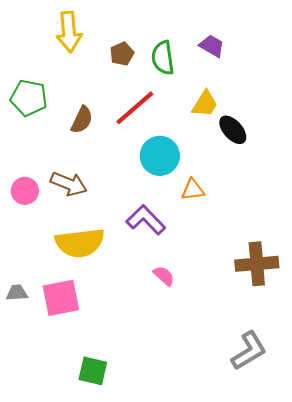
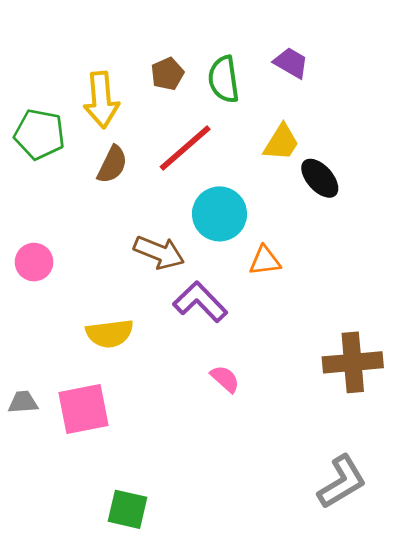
yellow arrow: (69, 32) -> (101, 100), moved
brown arrow: (69, 184) -> (159, 252), moved
yellow semicircle: (80, 243) -> (110, 333), size x0.7

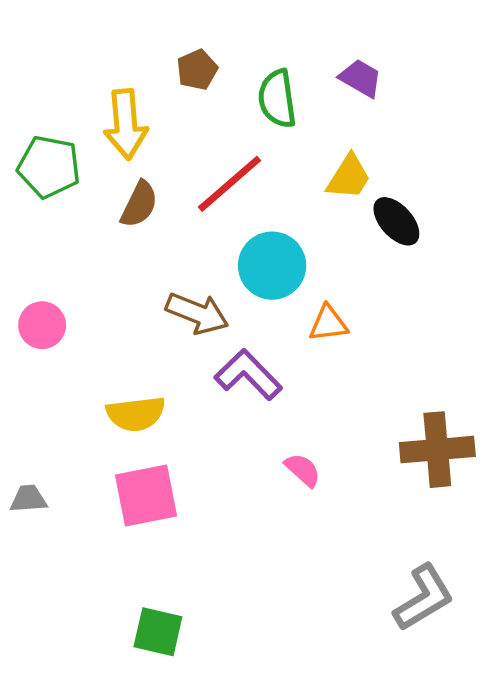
brown pentagon: (167, 74) -> (197, 70), moved
pink semicircle: (225, 379) -> (303, 470), moved
pink square: (83, 409) -> (146, 496), moved

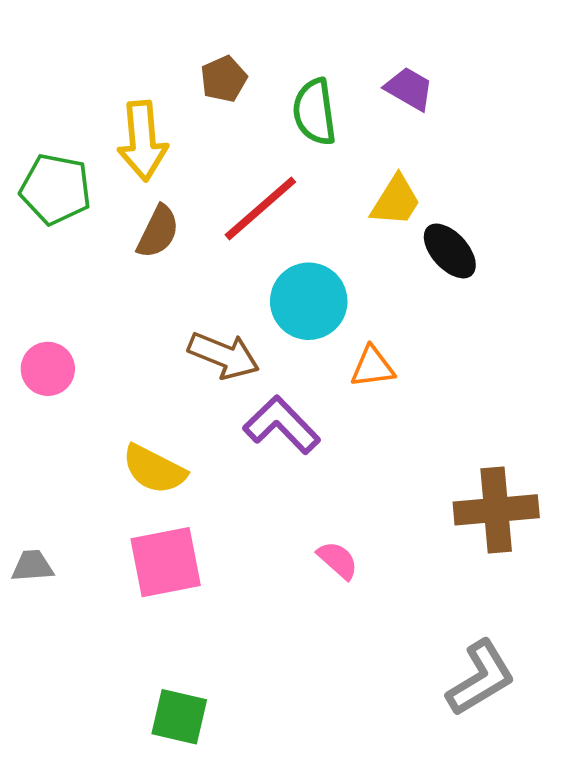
yellow semicircle: (136, 414) -> (154, 469), turned 34
pink semicircle: (303, 470) -> (338, 560), moved

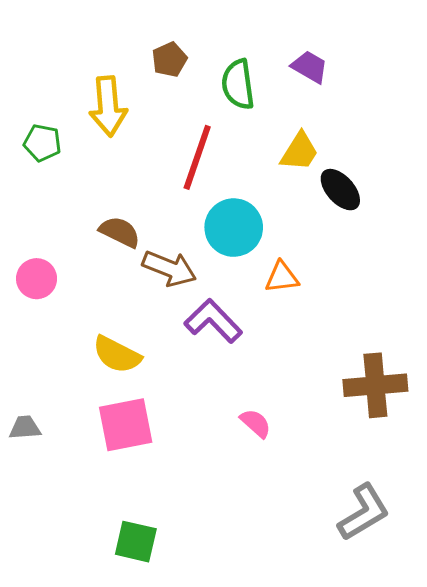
green pentagon: (56, 189) -> (42, 143), size x0.7
red line: (260, 208) -> (197, 157), turned -30
brown semicircle: (158, 232) -> (120, 232), moved, turned -90

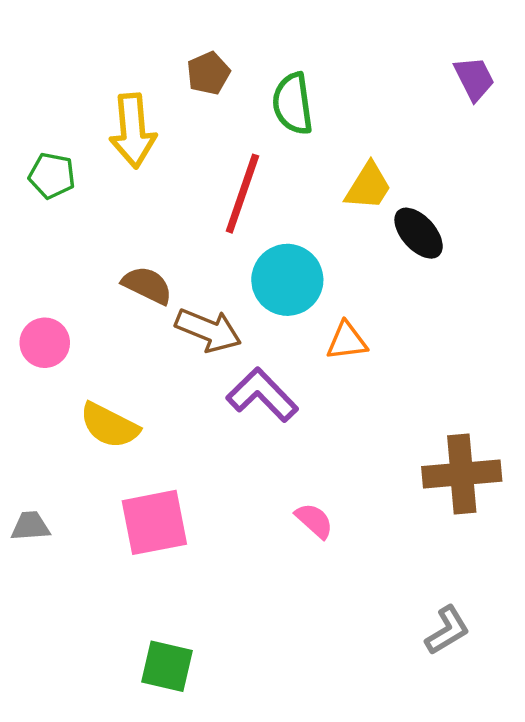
purple trapezoid: (310, 67) -> (474, 79), moved, turned 33
yellow semicircle: (117, 355) -> (109, 425), moved
gray L-shape: (364, 512) -> (447, 630), size x0.7

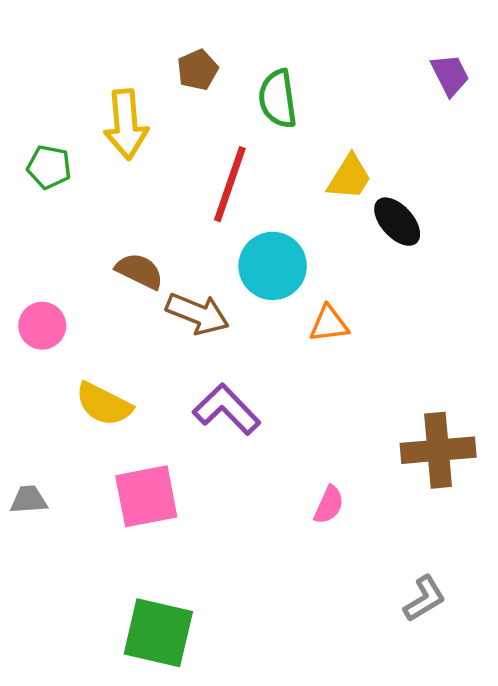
purple L-shape: (262, 395) -> (227, 409), moved
pink semicircle: (314, 521) -> (329, 505), moved, turned 72
green square: (167, 666) -> (158, 633), size x1.4

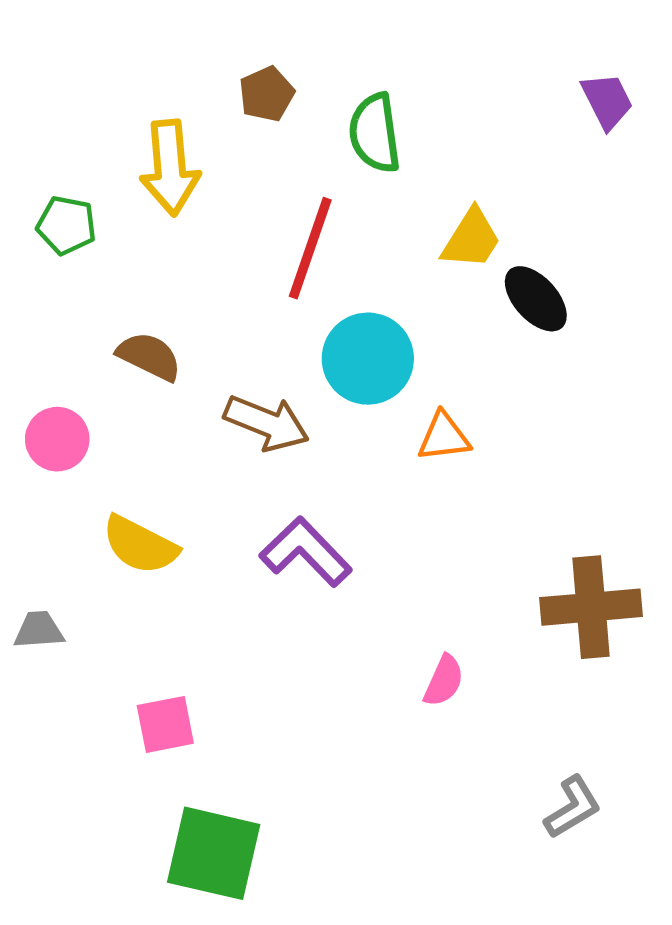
brown semicircle: (140, 271) -> (149, 356), moved
pink square: (146, 496) -> (165, 724), moved, size x0.7
gray trapezoid: (29, 500) -> (39, 630), moved

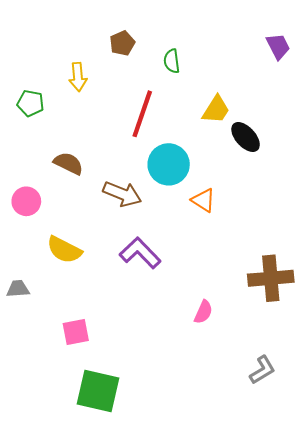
green semicircle: (375, 133) -> (172, 61), size x0.7
yellow arrow: (170, 168) -> (78, 77), size x0.7
orange triangle: (444, 437) -> (203, 200), turned 40

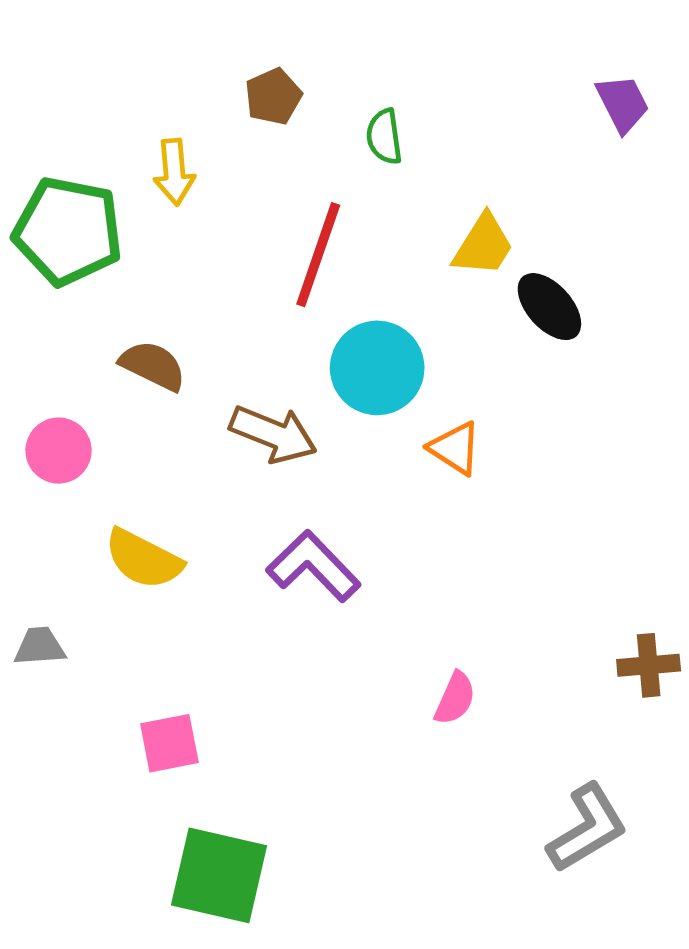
green pentagon: (31, 103) -> (68, 231), size x1.8
brown cross: (271, 278) -> (649, 665), moved, size x0.6
gray L-shape: (262, 370) -> (587, 828), size x1.4

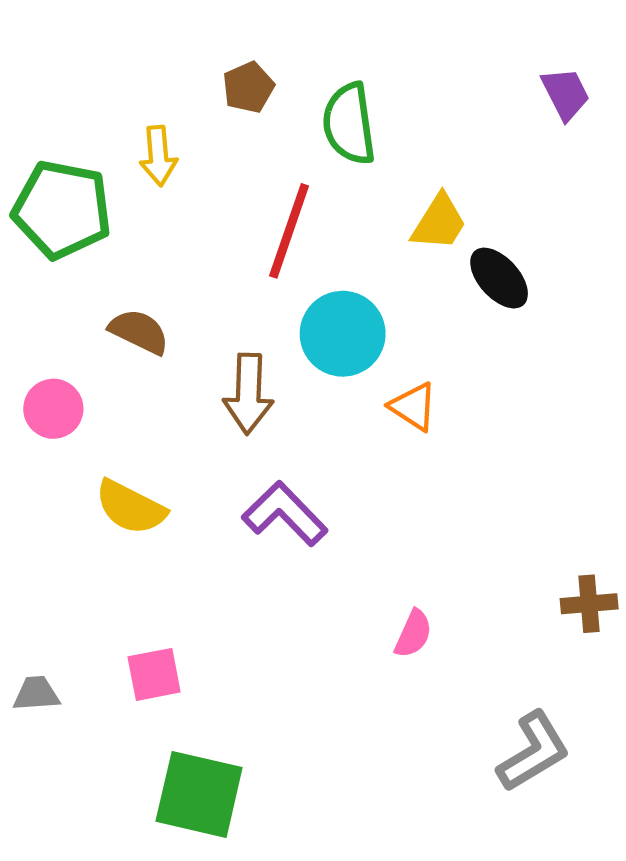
green semicircle: (384, 137) -> (349, 124), size x1.6
brown arrow: (273, 434) -> (248, 394), turned 70
gray trapezoid: (40, 646) -> (36, 694), moved

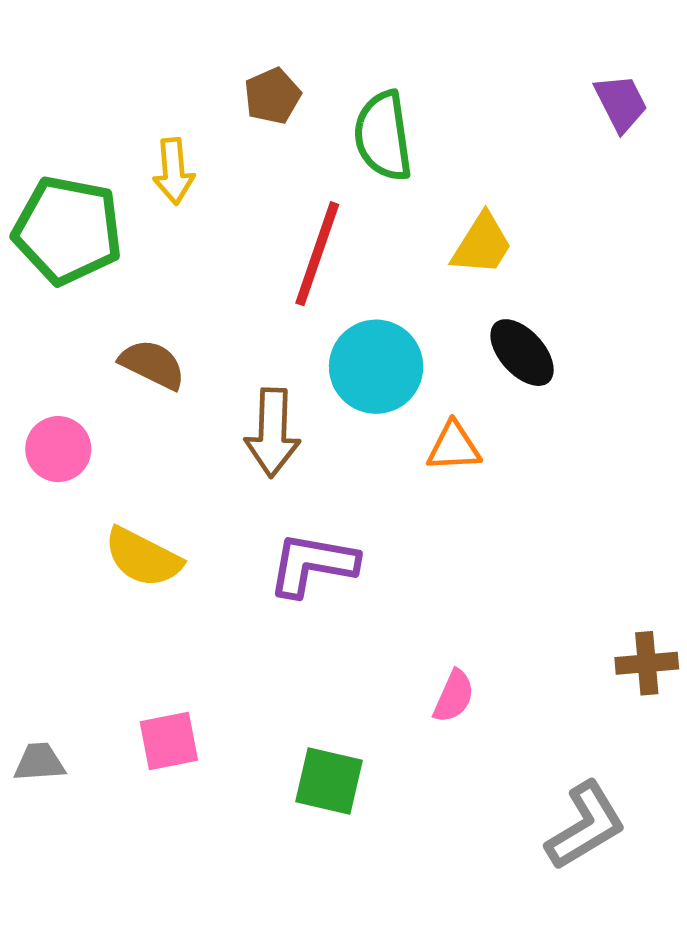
black ellipse: (499, 278) -> (522, 353), moved
orange triangle: (413, 407) -> (454, 447), turned -36
purple L-shape: (285, 514) -> (312, 564), turned -36
green square: (199, 794) -> (329, 781), moved, size x0.7

